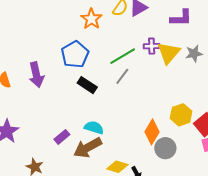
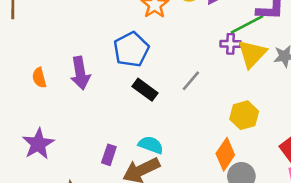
green line: (123, 56) -> (247, 24), moved
yellow hexagon: (181, 115) -> (244, 115), moved
purple rectangle: (62, 137) -> (109, 155), turned -35

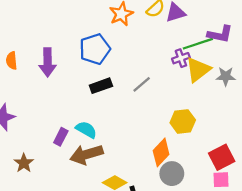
purple cross: (230, 44) -> (181, 58), turned -30
black rectangle: (145, 90) -> (101, 86), turned -65
cyan semicircle: (151, 145) -> (86, 130), moved

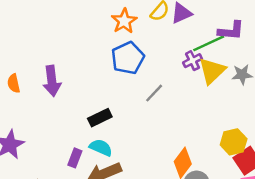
blue pentagon: (95, 49) -> (128, 58), moved
black rectangle: (101, 86) -> (100, 118), moved
yellow hexagon: (183, 121) -> (234, 142), moved

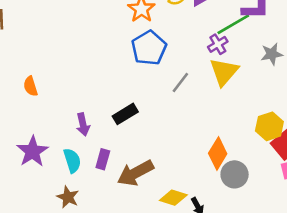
yellow triangle: (212, 71) -> (224, 72), moved
purple arrow: (52, 81) -> (83, 124), moved, size x0.7
cyan semicircle: (101, 148) -> (72, 161), moved, turned 55

